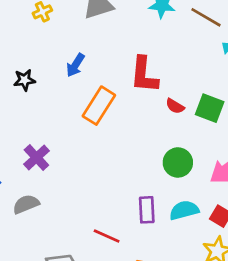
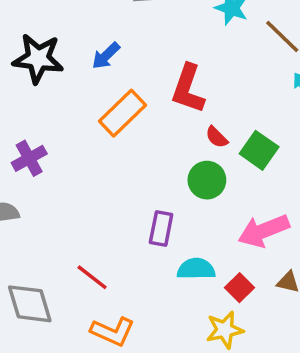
black star: (24, 80) -> (38, 59), size x1.8
green circle: (178, 162) -> (207, 180), moved
purple rectangle: (147, 210) -> (161, 229), moved

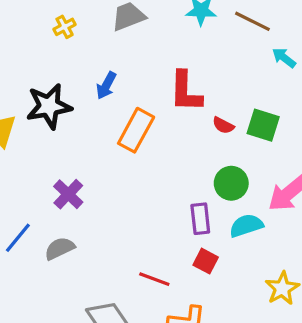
green circle: (207, 180) -> (231, 183), moved
cyan semicircle: (196, 269) -> (246, 226), moved
red square: (240, 288) -> (206, 261), moved

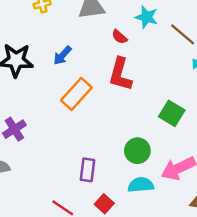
red semicircle: (223, 125) -> (119, 37), moved
purple rectangle: (200, 219) -> (87, 170), moved

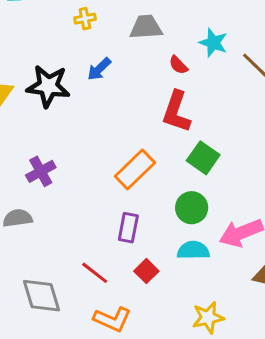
blue arrow: (62, 55) -> (99, 69), moved
orange rectangle: (76, 94) -> (135, 169), moved
green square: (172, 113) -> (203, 158), moved

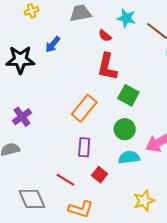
yellow cross: (85, 19) -> (32, 11), moved

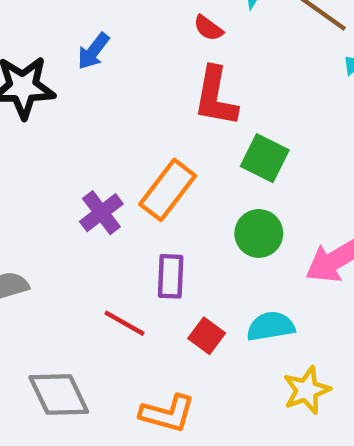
purple cross: (22, 117) -> (101, 213), moved
cyan semicircle: (129, 157) -> (271, 326), moved
red line: (65, 180) -> (125, 323), moved

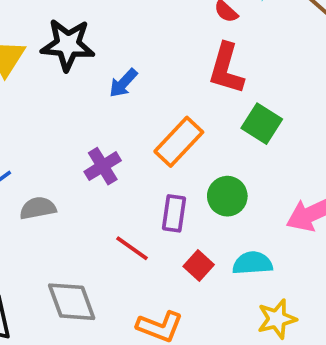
blue arrow: (93, 51) -> (123, 83), moved
purple cross: (101, 213) -> (103, 166), moved
green circle: (259, 233) -> (227, 196), moved

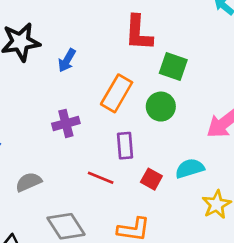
purple cross: (103, 166) -> (66, 123), turned 30
green circle: (227, 196) -> (161, 107), moved
gray semicircle: (38, 208) -> (29, 182), moved

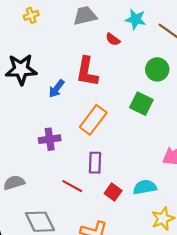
red L-shape: (139, 33) -> (87, 72), moved
green circle: (161, 107) -> (157, 69), moved

